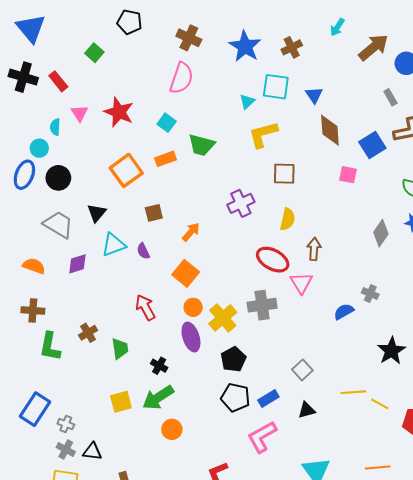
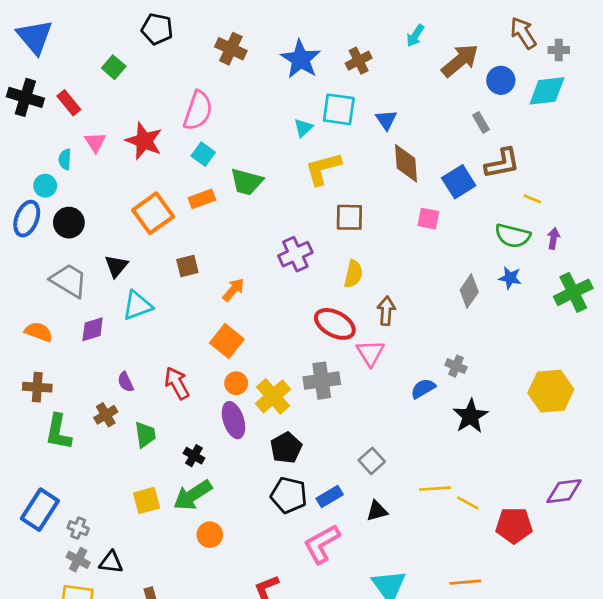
pink semicircle: (181, 78) -> (198, 111), moved
purple semicircle: (143, 251) -> (125, 382), moved
black star: (391, 351) -> (471, 416), moved

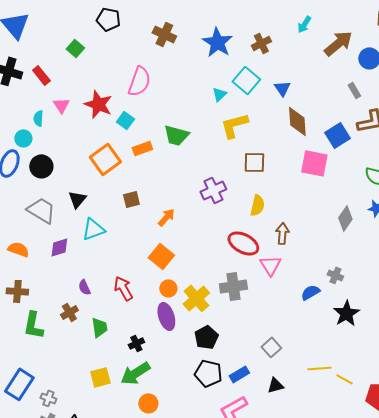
cyan square: (339, 109) -> (246, 80), turned 32
cyan square: (203, 154) -> (125, 120), moved
pink square: (428, 219) -> (314, 163), size x1.6
black cross: (194, 456) -> (136, 343), turned 35

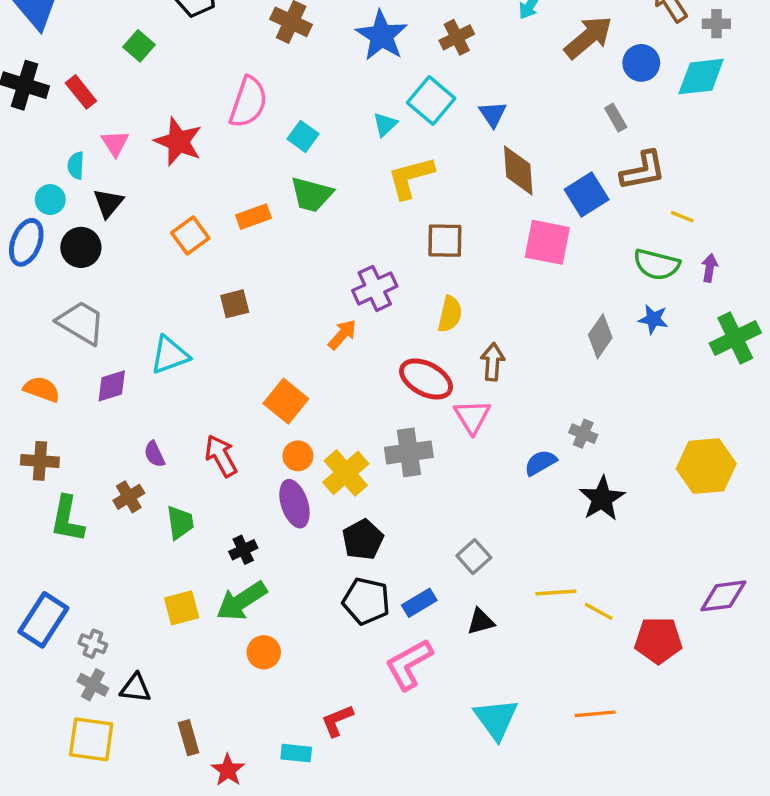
cyan square: (125, 120) -> (303, 136), moved
orange square: (105, 159) -> (190, 235), size x0.7
black triangle: (77, 199) -> (108, 203), moved
orange arrow: (166, 217) -> (342, 335), moved

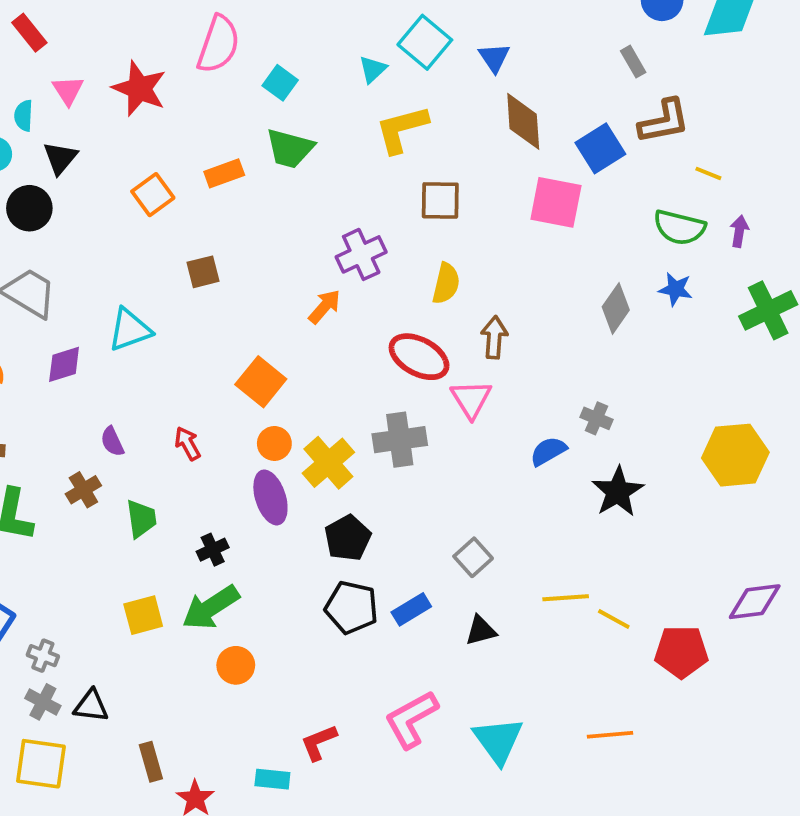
red arrow: (221, 456) -> (188, 443), size x0.7
pink L-shape: (409, 664) -> (411, 719), moved

